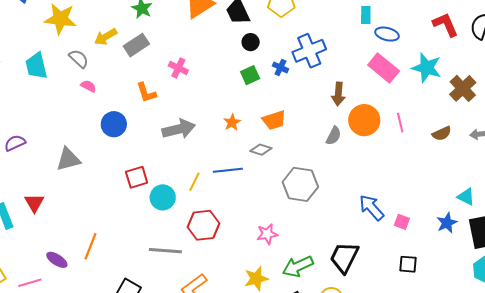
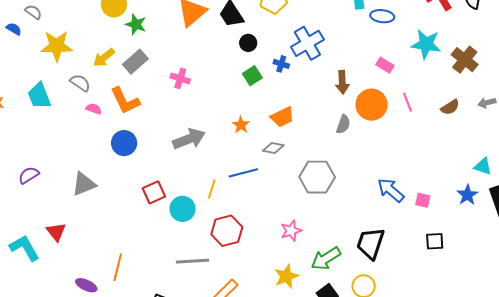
pink rectangle: (384, 68) -> (385, 65), moved, size x0.6
orange L-shape: (146, 93) -> (125, 101), moved, size x1.4

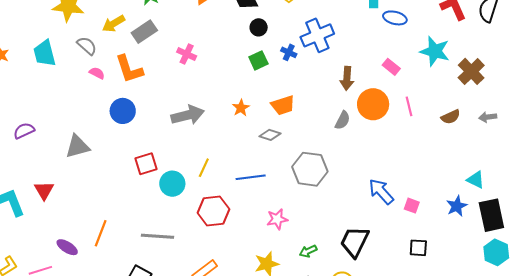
blue line: (243, 173) -> (251, 177), moved
green arrow: (326, 259) -> (308, 251), size x0.6
gray line: (192, 261) -> (158, 236), moved

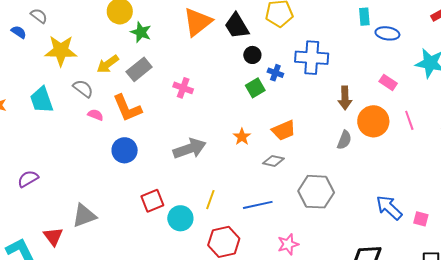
blue cross: (317, 35) -> (312, 58), turned 32
blue cross: (289, 52) -> (275, 73), moved
gray triangle: (77, 146) -> (84, 216), moved

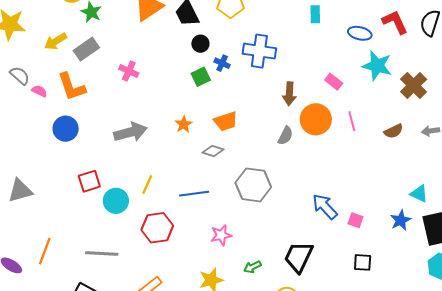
blue ellipse: (387, 33) -> (360, 33), moved
gray semicircle: (83, 89) -> (20, 76), moved

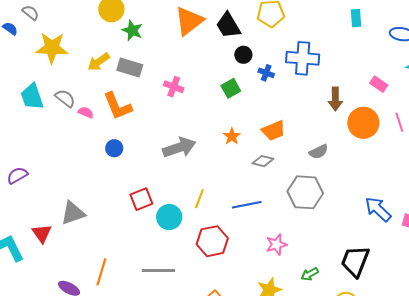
gray rectangle: (86, 49) -> (130, 68), turned 55
green square: (201, 77) -> (231, 88), moved
blue circle: (66, 129) -> (114, 148), size x0.7
gray semicircle: (285, 136) -> (319, 152), moved, turned 42

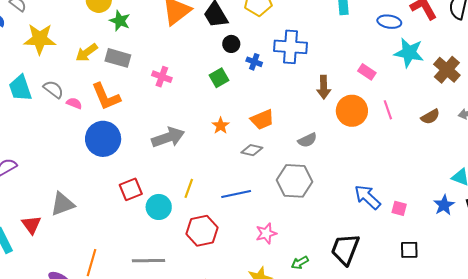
blue circle: (114, 148) -> (103, 139), size x2.0

